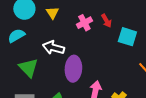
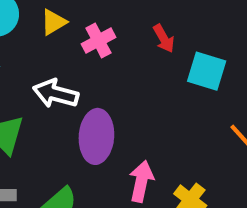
yellow triangle: (52, 13) -> (54, 22), turned 32
pink cross: (84, 23) -> (98, 41), moved

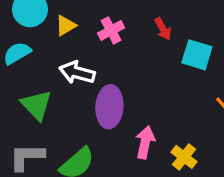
yellow triangle: (54, 22) -> (66, 26), moved

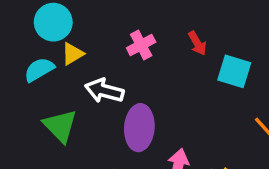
yellow triangle: (66, 26) -> (73, 54), moved

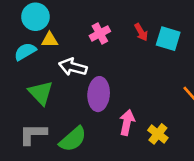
yellow triangle: (73, 54) -> (50, 40), turned 30
cyan square: (234, 71) -> (168, 39), moved

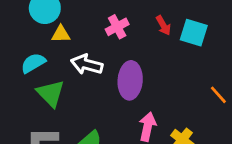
cyan semicircle: (25, 52) -> (33, 63), moved
purple ellipse: (99, 94) -> (130, 80), moved

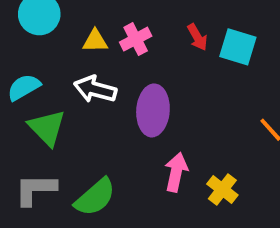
yellow triangle: (61, 34) -> (95, 41), moved

